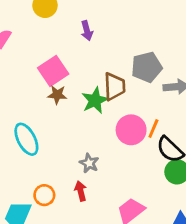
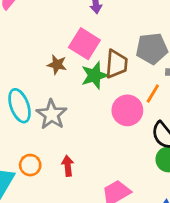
pink square: (53, 71) -> (84, 44), moved, turned -32
orange line: (153, 129) -> (153, 94), moved
gray star: (89, 163) -> (52, 114), moved, size x1.5

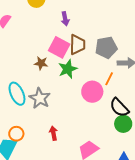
brown trapezoid: (116, 64) -> (77, 45), moved
orange circle: (30, 165) -> (16, 134), moved

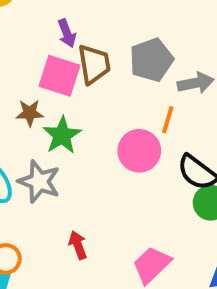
purple arrow: (65, 19) -> (67, 33), moved
green star: (68, 69) -> (62, 135), moved

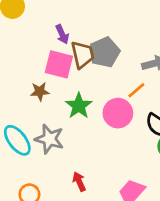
gray pentagon: (151, 60) -> (105, 52), moved
orange line: (168, 120) -> (136, 90), turned 36
green star: (62, 135) -> (79, 106), moved

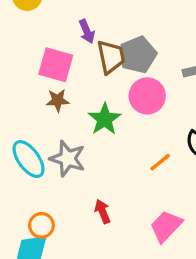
pink square: (59, 64) -> (56, 65), moved
orange line: (136, 90) -> (160, 162), moved
pink circle: (118, 113) -> (147, 96), moved

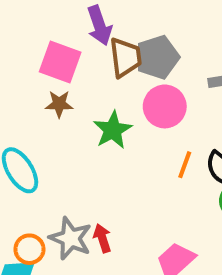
purple arrow: (87, 31) -> (99, 25), size x1.4
gray star: (68, 159) -> (70, 238), moved
orange line: (160, 162) -> (185, 165), moved, turned -35

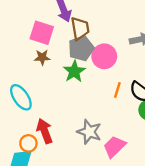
gray pentagon: (157, 57) -> (81, 48), moved
gray star: (70, 238) -> (89, 132), moved
red arrow: (102, 238) -> (45, 131), moved, size x1.5

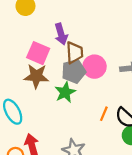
pink circle: (104, 56) -> (94, 67), moved
brown star: (42, 57) -> (36, 76), size x1.6

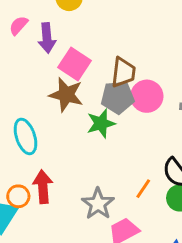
purple arrow: (61, 34) -> (47, 38), moved
orange line: (104, 114) -> (143, 189), moved

